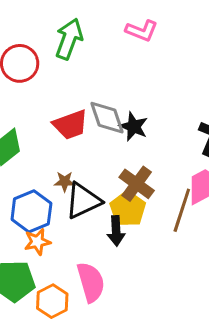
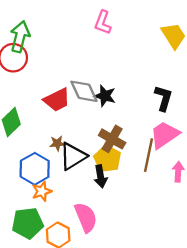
pink L-shape: (142, 31) -> (103, 23), turned 95
green arrow: (69, 39) -> (20, 37), moved

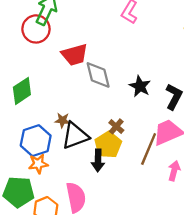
black star: (105, 96) -> (140, 86), moved
red trapezoid: (57, 100) -> (75, 55), moved
brown cross: (112, 139) -> (116, 126), size x0.6

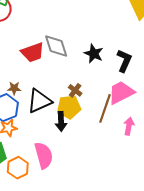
red trapezoid: (75, 55) -> (33, 52), moved
brown star: (62, 120) -> (14, 88), moved
yellow pentagon: (108, 145) -> (69, 107), turned 30

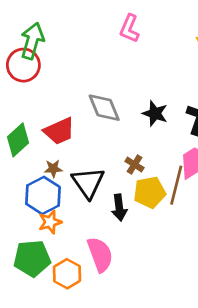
red trapezoid: (33, 52) -> (59, 131), moved
black triangle: (39, 101) -> (88, 183), turned -36
yellow pentagon: (69, 107) -> (150, 192), moved

